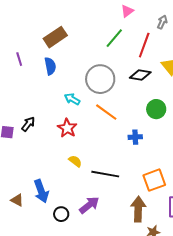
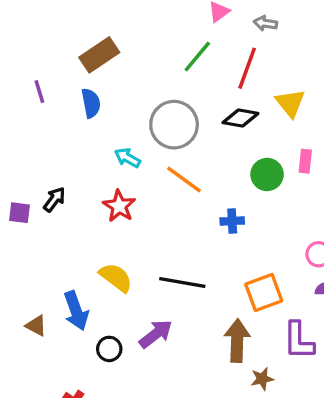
gray arrow: (162, 22) -> (265, 23), moved, turned -104
yellow semicircle: (75, 161) -> (116, 277), moved, size x1.5

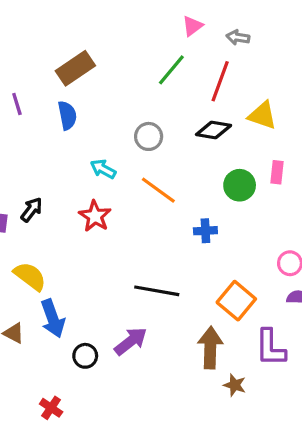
yellow triangle: (290, 103) -> (262, 115), turned -32
gray circle: (174, 125) -> (149, 136), size x0.6
yellow semicircle: (116, 277) -> (30, 276), moved
orange square: (264, 292) -> (236, 301), turned -30
brown star: (262, 379) -> (235, 385), turned 30

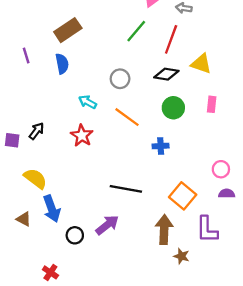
green circle: (240, 185) -> (173, 108), moved

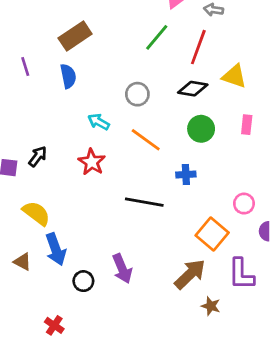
pink circle: (221, 169) -> (244, 204), moved
black line: (126, 189) -> (144, 202), moved
purple semicircle: (227, 194) -> (265, 231), turned -91
purple arrow: (107, 225) -> (122, 269), turned 105
brown arrow: (164, 230) -> (190, 274), turned 44

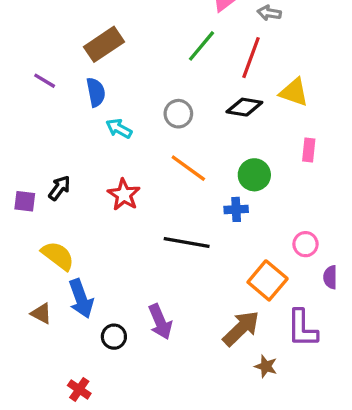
purple line: (25, 66) -> (45, 81), turned -42
cyan arrow: (99, 122) -> (119, 129), moved
green circle: (201, 129) -> (254, 175), moved

